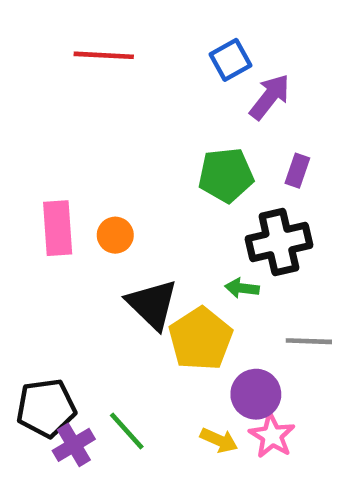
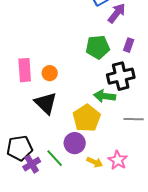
green arrow: (242, 288) -> (105, 96), size x1.5
black triangle: (152, 304) -> (46, 103), moved
purple circle: (256, 394) -> (75, 143), moved

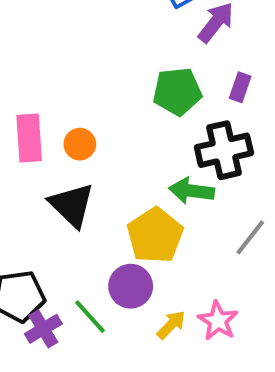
gray line: (134, 119) -> (250, 237), turned -54
yellow arrow: (95, 162) -> (171, 325), turned -70

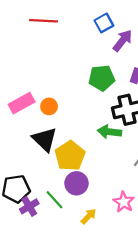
pink rectangle: (29, 138) -> (22, 103), turned 65
yellow pentagon: (155, 235) -> (70, 156), moved
yellow arrow: (171, 325) -> (89, 216), moved

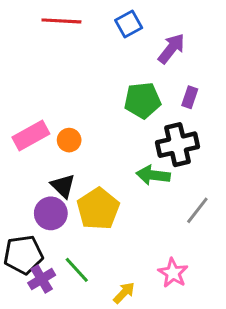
blue square: (104, 23) -> (129, 24), moved
black triangle: (45, 139) -> (63, 186), size x0.7
purple circle: (76, 183) -> (51, 213), moved

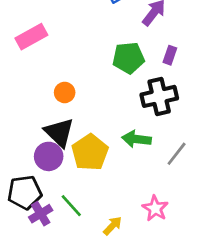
pink rectangle: (31, 136) -> (31, 37), moved
green arrow: (153, 175) -> (137, 139), moved
black triangle: (63, 186) -> (59, 132), size x1.4

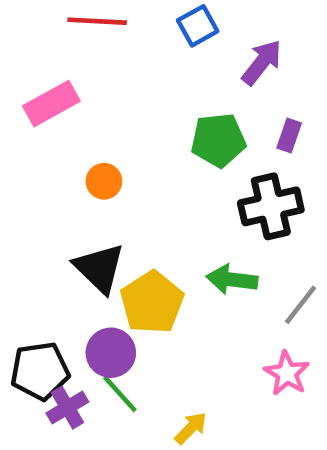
orange circle: (65, 92) -> (104, 181), moved
purple circle: (49, 156) -> (111, 353), moved
pink star: (155, 208) -> (287, 373), moved

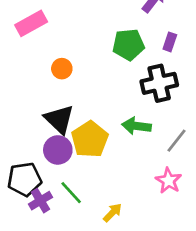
purple circle: (111, 353) -> (58, 150), moved

